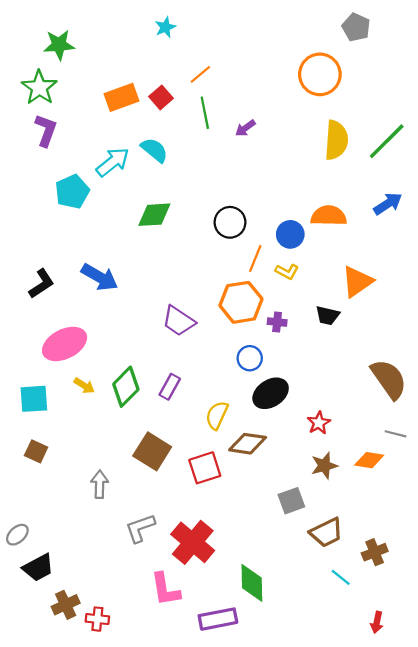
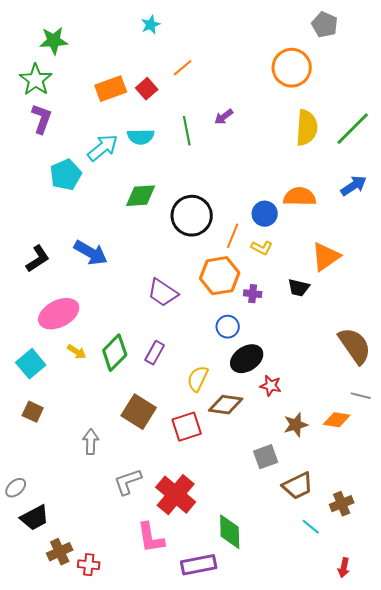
green line: (205, 113) -> (187, 131), moved
cyan semicircle: (154, 150) -> (141, 137), turned 140
black circle: (230, 222) -> (192, 216), moved, size x1.4
cyan square: (34, 399) -> (31, 364), turned -36
red star: (319, 423) -> (271, 386), moved, turned -30

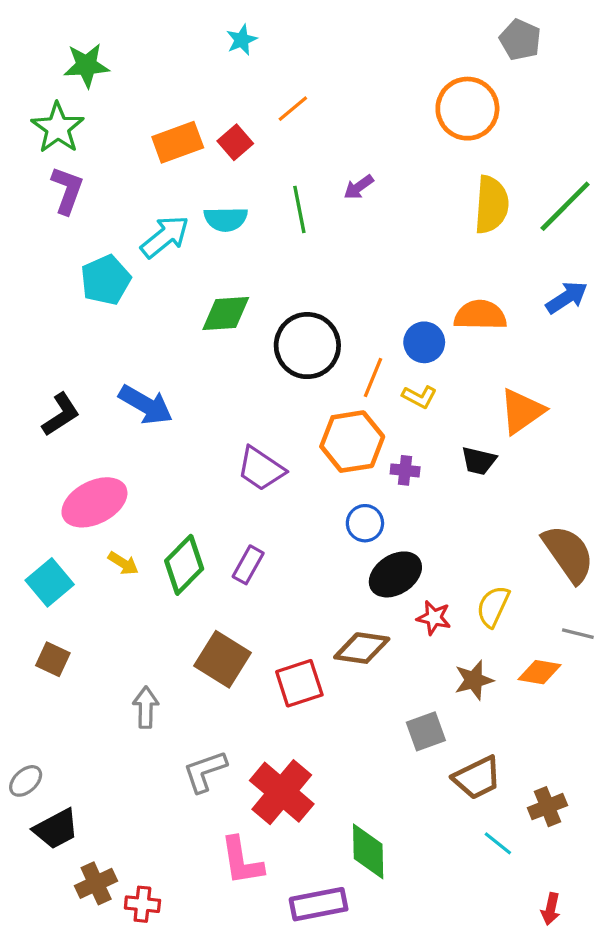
yellow semicircle: (198, 379) -> (493, 606), moved

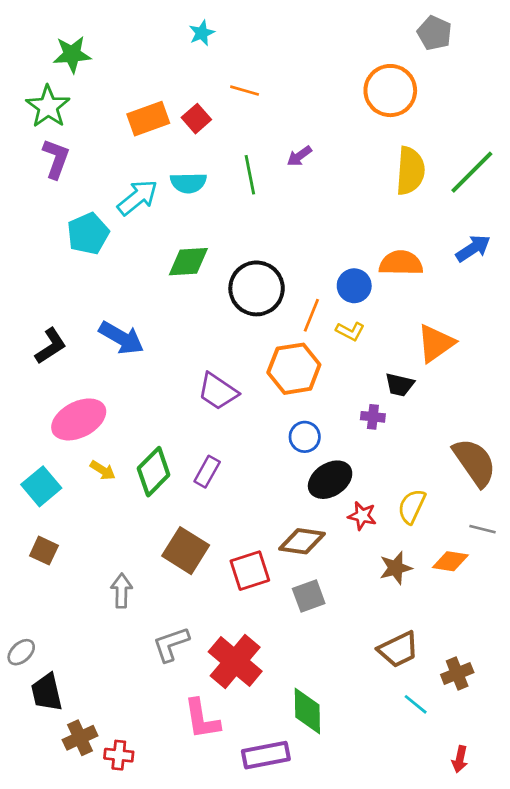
orange line: (293, 109) -> (245, 91), turned 56
purple cross: (405, 470) -> (373, 417), moved
gray square: (426, 731) -> (309, 596), moved
black trapezoid: (56, 829) -> (47, 692), turned 105

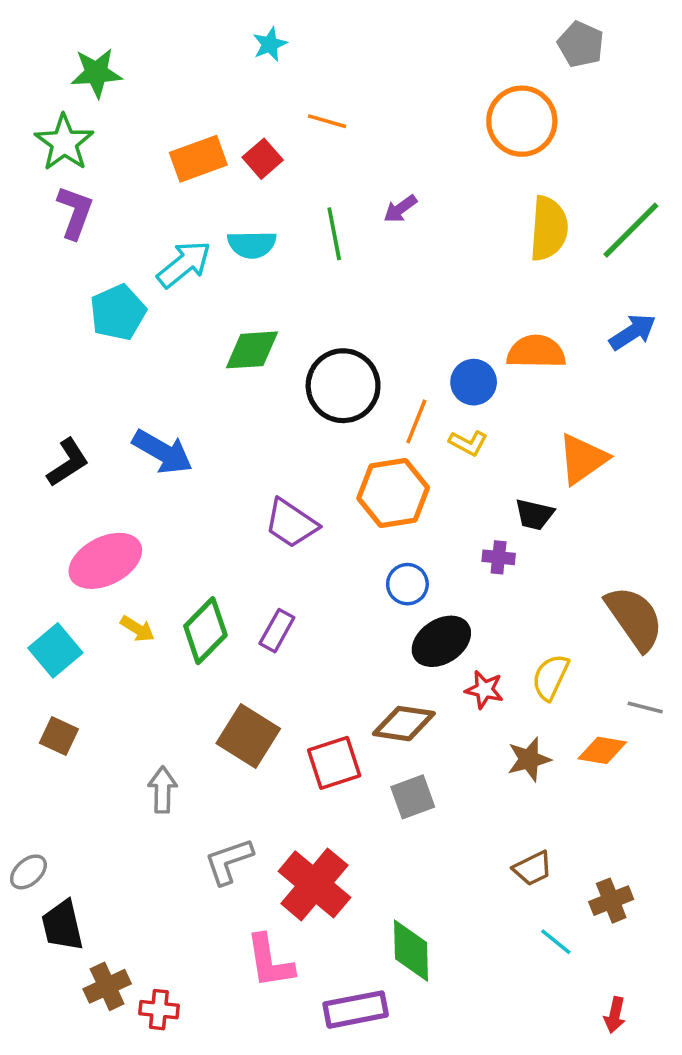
brown trapezoid: (398, 649) -> (533, 868), size x0.7

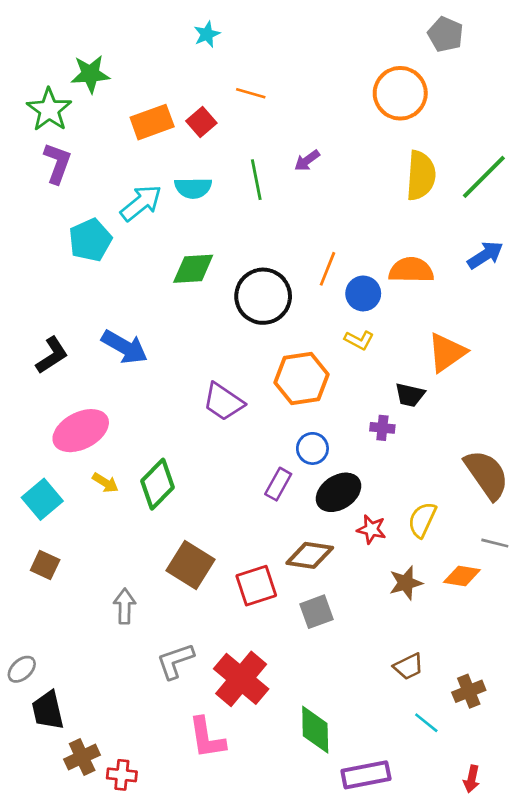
green star: (96, 73) -> (90, 74), moved
orange line: (416, 421) -> (328, 269), moved
purple rectangle: (277, 631) -> (278, 484), moved
purple rectangle: (356, 1010) -> (366, 775), moved

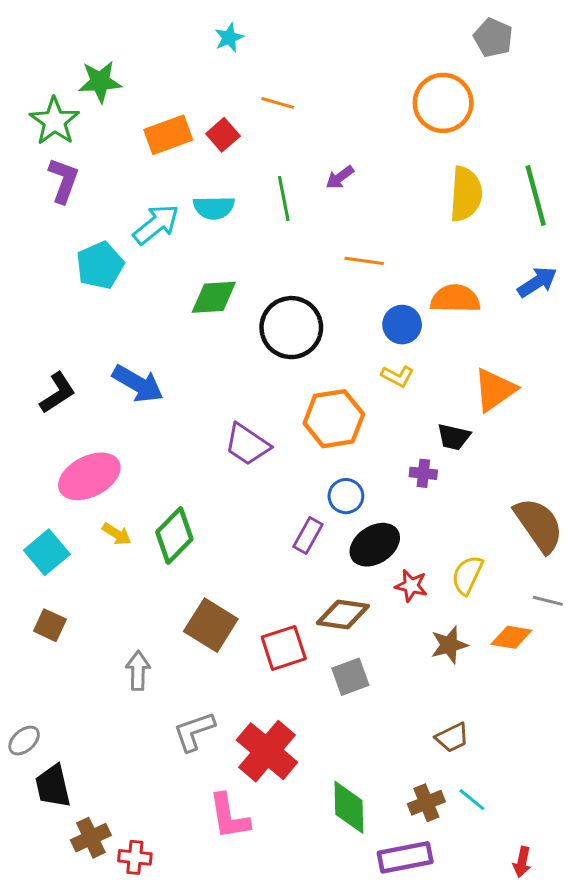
green line: (484, 177) -> (536, 196), turned -60
orange line: (328, 269) -> (364, 261), moved, turned 76
brown cross: (469, 691) -> (426, 803), moved

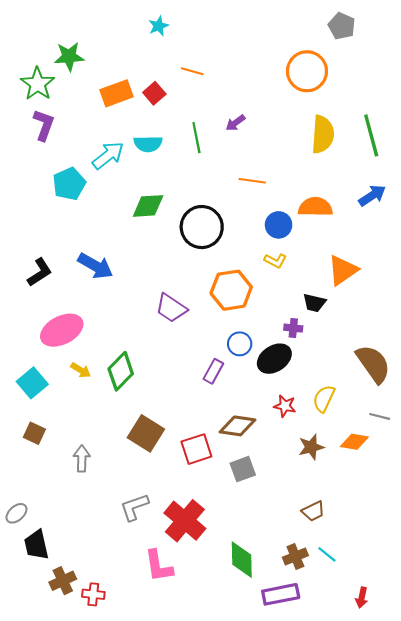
black ellipse: (375, 545) -> (274, 359), moved
gray arrow: (138, 671) -> (82, 459), moved

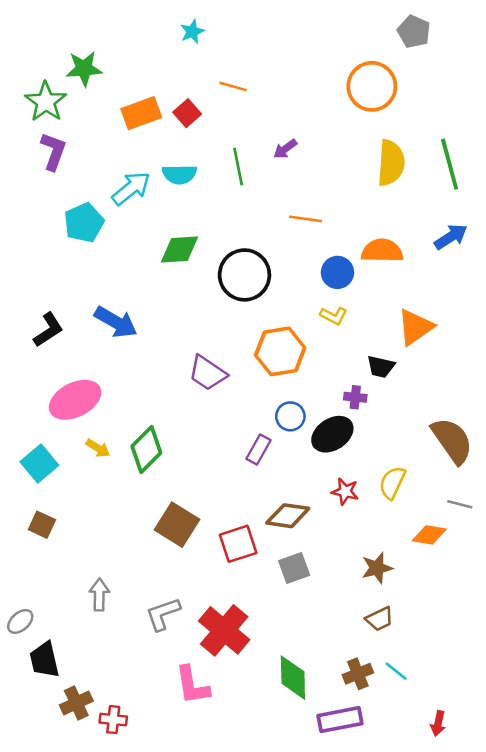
brown star: (311, 447) -> (377, 568), moved
gray arrow: (82, 459) -> (99, 595), moved

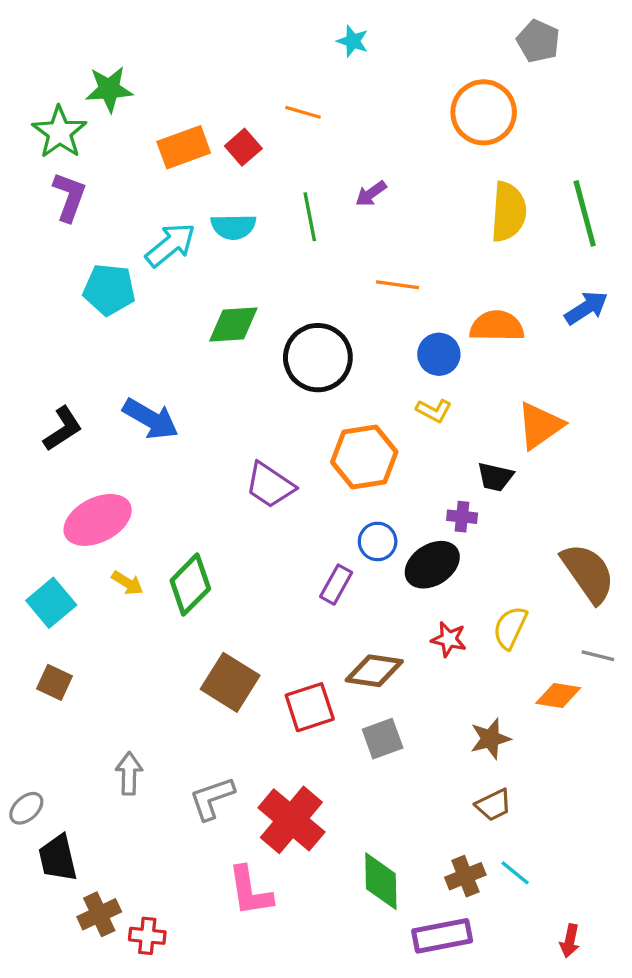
cyan star: (192, 32) -> (353, 41), moved, turned -30
cyan pentagon: (84, 223) -> (109, 290), turned 30

